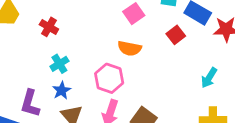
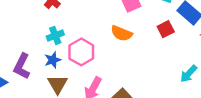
pink hexagon: (109, 78) -> (81, 52), moved

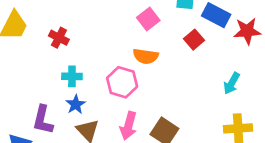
cyan cross: (55, 35) -> (72, 76), turned 35
pink hexagon: (81, 52) -> (122, 82), moved

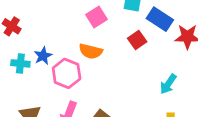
blue star: (76, 104) -> (43, 56), moved

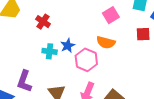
red square: (137, 40) -> (143, 34), turned 32

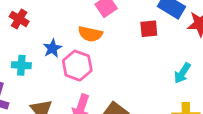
orange semicircle: (106, 42) -> (90, 34), moved
cyan cross: (50, 51) -> (21, 65), moved

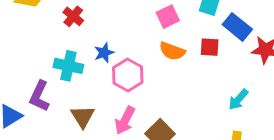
orange semicircle: (90, 34) -> (172, 51), moved
cyan cross: (21, 65) -> (68, 66), size x1.4

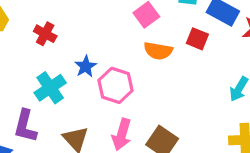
red square: (210, 47) -> (197, 39), turned 30
cyan cross: (68, 66) -> (50, 88), turned -36

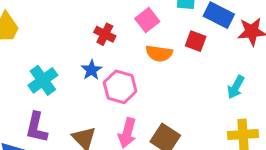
red cross: (45, 34) -> (105, 34), moved
cyan cross: (50, 88) -> (43, 80), moved

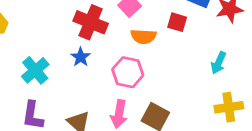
red cross: (105, 34) -> (91, 22), size x1.6
pink hexagon: (120, 87) -> (128, 72), moved

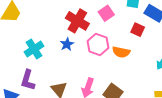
orange semicircle: (143, 36) -> (121, 52), moved
pink hexagon: (128, 72) -> (98, 45), moved

